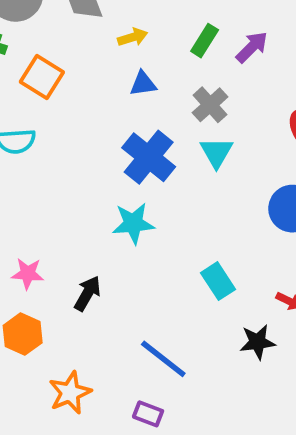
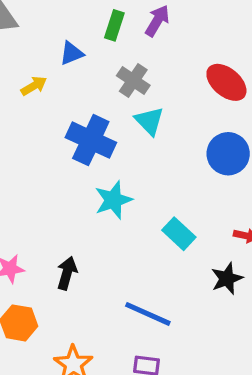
yellow arrow: (133, 37) -> (34, 86), moved
blue triangle: (143, 84) -> (71, 53), moved
cyan star: (133, 223) -> (113, 200), moved

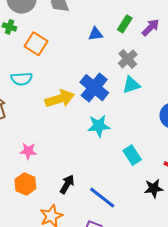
yellow arrow: (34, 86) -> (60, 99), moved, size x1.8
cyan triangle: (149, 121) -> (131, 85), turned 42
black arrow: (67, 273) -> (67, 184), moved

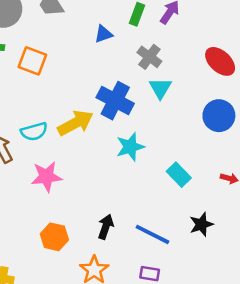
cyan semicircle: (22, 79) -> (34, 132), moved
cyan triangle: (131, 85) -> (160, 88), turned -30
pink star: (28, 151) -> (47, 177), moved, size x1.4
black star: (154, 188) -> (201, 224), moved

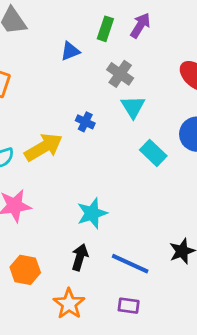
blue cross: (115, 101) -> (85, 122), size x0.5
cyan star: (130, 147) -> (92, 213), moved
cyan rectangle: (179, 175) -> (153, 153), moved

